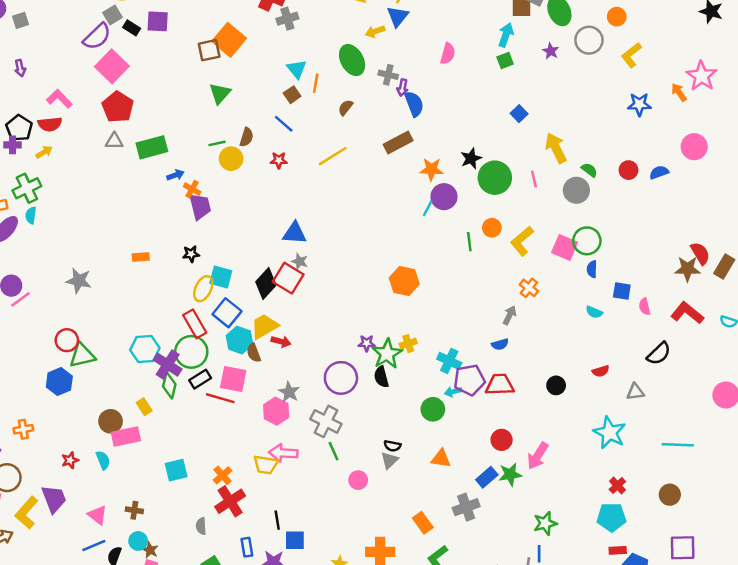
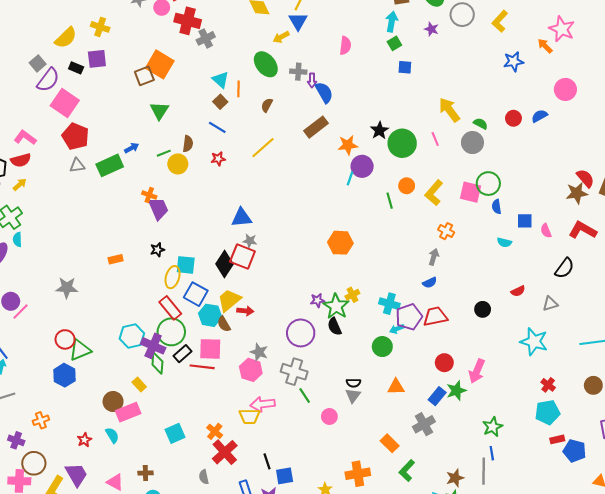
gray square: (112, 15) -> (38, 63), moved
blue square: (519, 114) -> (405, 67), moved, turned -32
blue arrow: (175, 175) -> (132, 148), moved

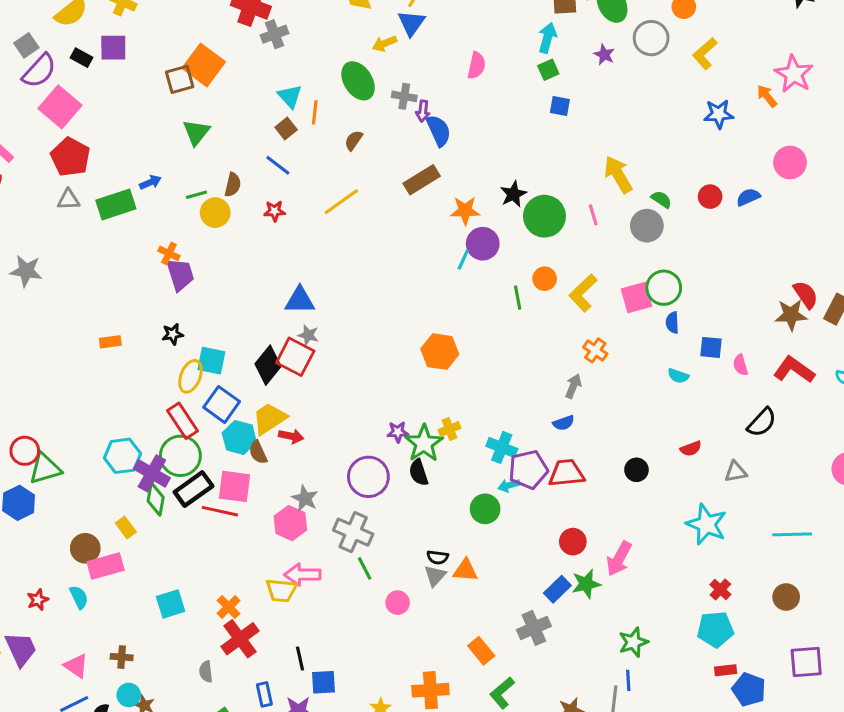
pink square: (471, 192) -> (637, 298), turned -35
gray star: (67, 288) -> (26, 271), moved
black rectangle: (182, 354) -> (193, 489), size x1.4
orange triangle: (396, 387) -> (465, 570), moved

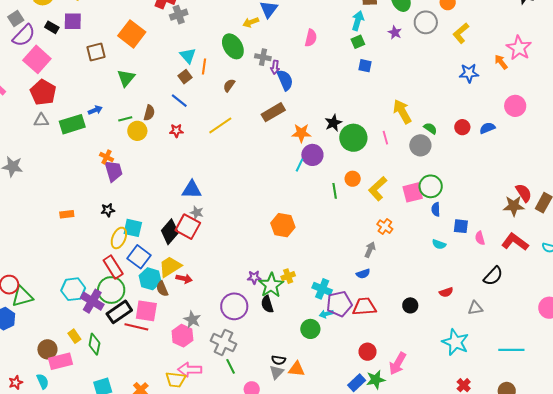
brown square: (180, 79) -> (96, 52), moved
green diamond: (156, 499) -> (94, 344), moved

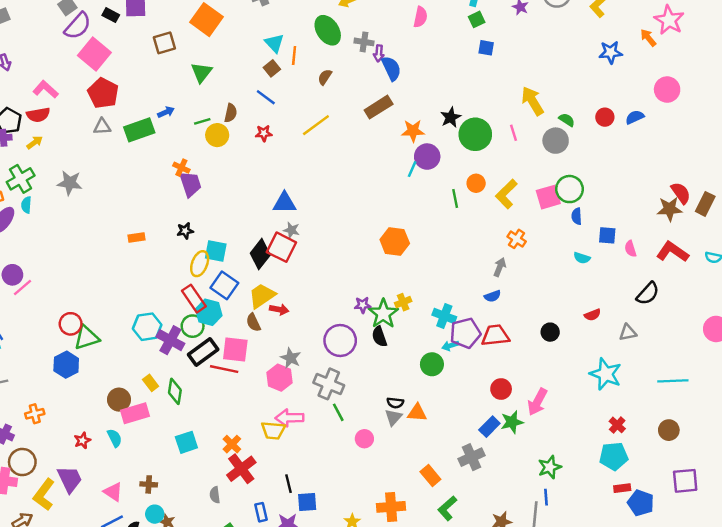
cyan hexagon: (150, 279) -> (209, 312), moved
green circle: (111, 290) -> (193, 326), size x0.7

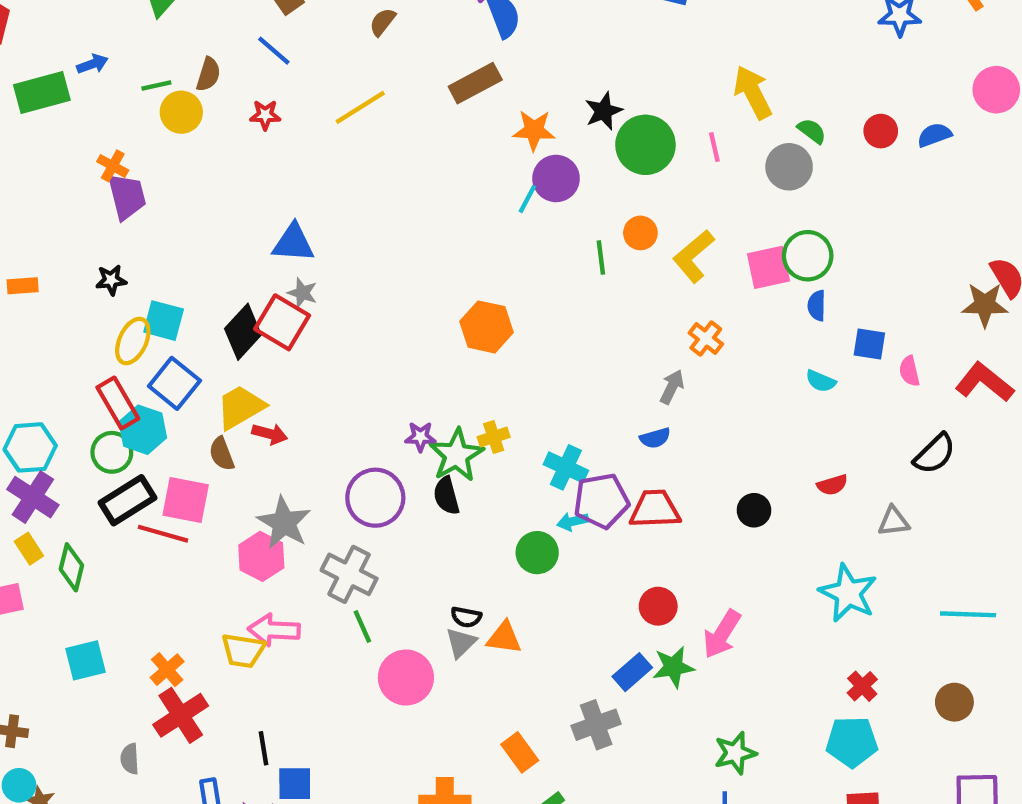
purple cross: (170, 340) -> (33, 497), moved
gray star: (291, 358) -> (284, 523), size x1.4
pink circle: (364, 439) -> (406, 677), size x1.6

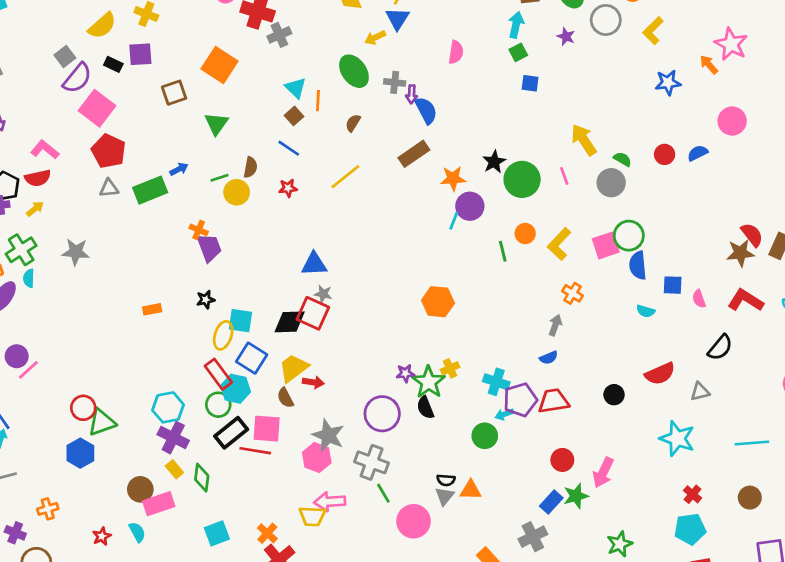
blue semicircle: (817, 306) -> (638, 265), size x1.5
black diamond: (243, 332) -> (290, 322), turned 52
red semicircle: (832, 485) -> (660, 374), size x1.6

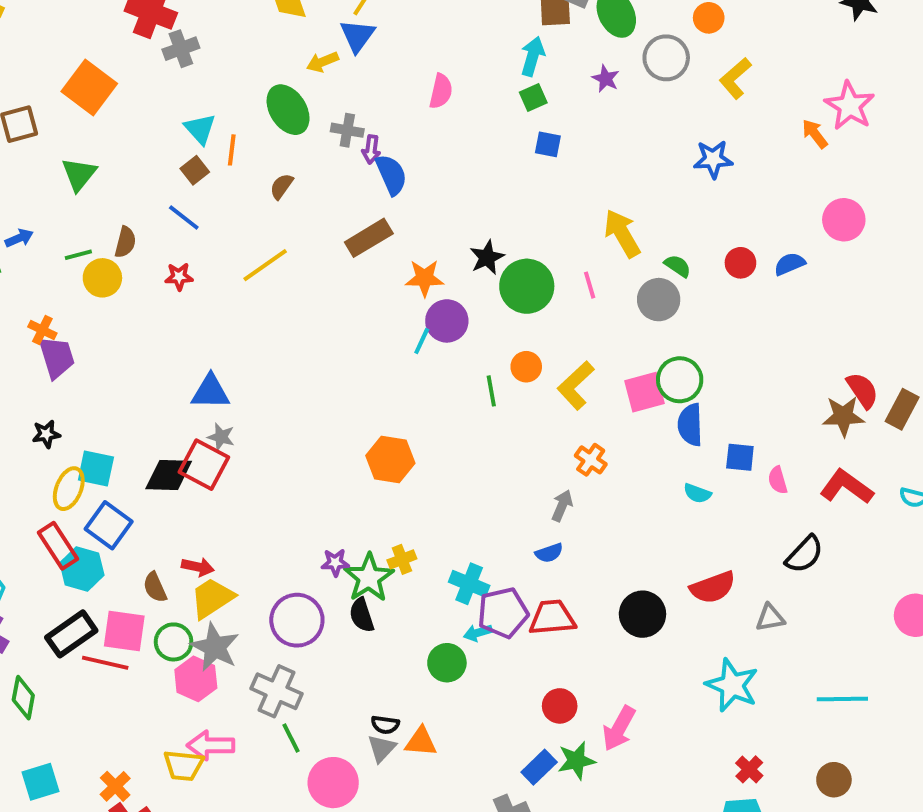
blue star: (668, 83) -> (713, 159), moved
yellow trapezoid: (293, 368) -> (212, 598), moved
black circle: (614, 395) -> (642, 614), size x1.5
green circle: (218, 405) -> (174, 642), moved

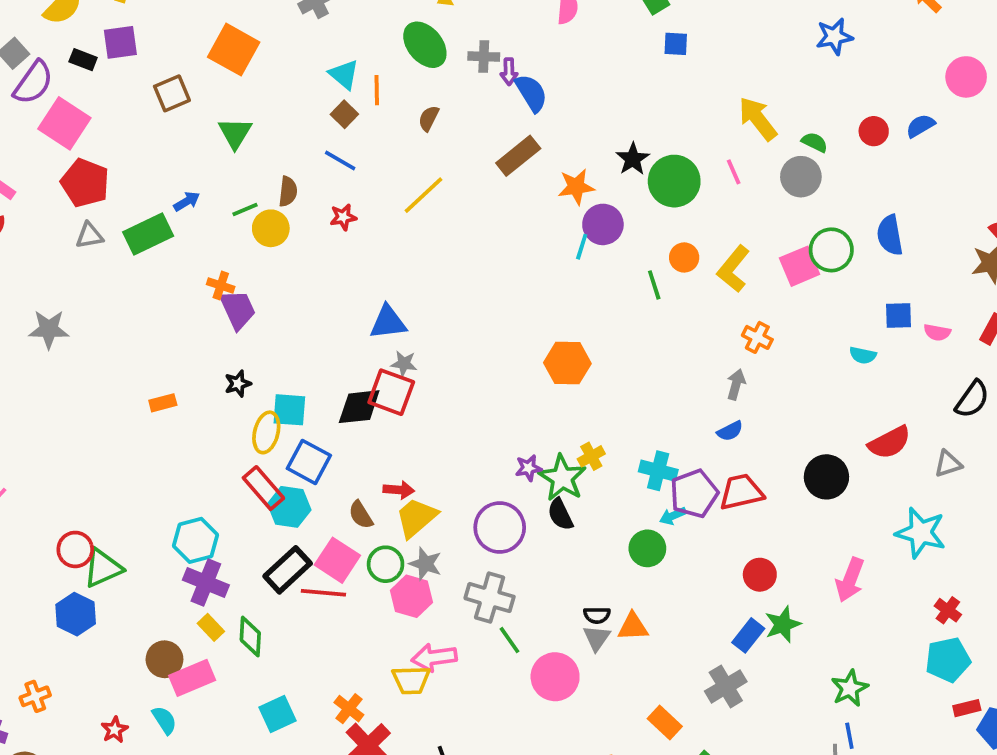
blue semicircle: (690, 425) -> (890, 235), moved
pink semicircle: (778, 480) -> (937, 332), turned -56
pink square: (124, 631) -> (337, 560), turned 33
gray star: (215, 647) -> (425, 564), size x0.7
pink arrow: (619, 728) -> (850, 580), moved

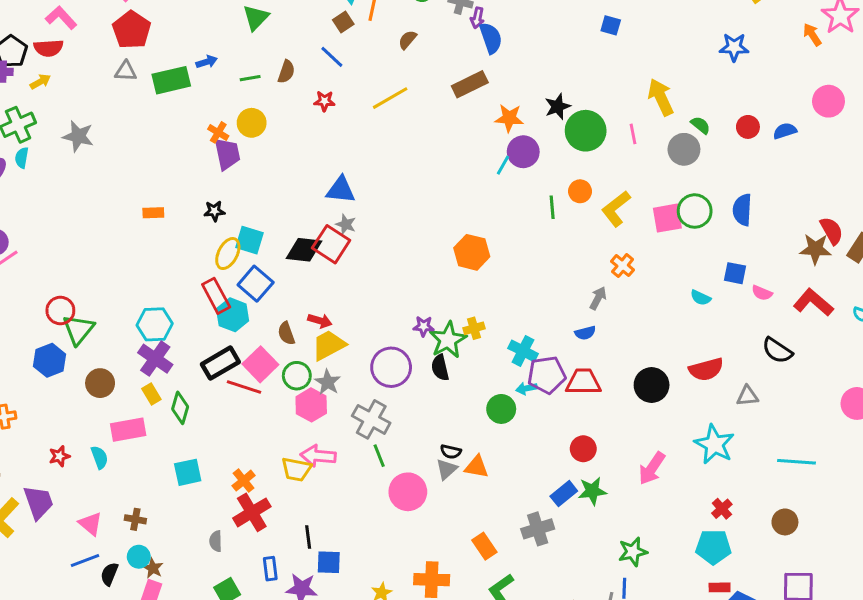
yellow circle: (271, 228) -> (252, 123), moved
black semicircle: (972, 399) -> (777, 350), turned 76
green triangle: (103, 568) -> (78, 330), turned -40
brown circle: (164, 659) -> (100, 383), moved

